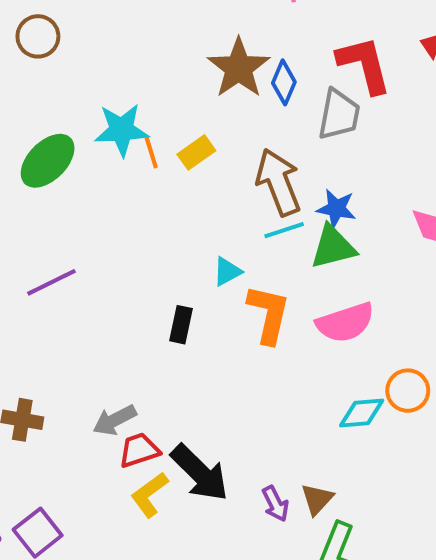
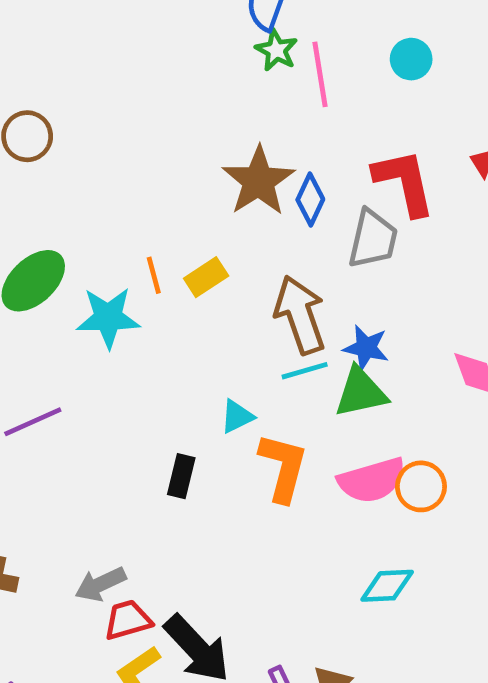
cyan star: (122, 130) -> (108, 318), moved
orange circle: (408, 391) -> (421, 486), moved

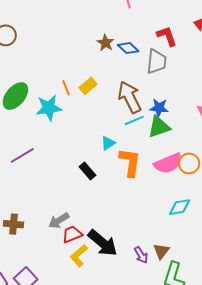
brown star: (259, 181) -> (105, 43), size x0.6
red L-shape: (404, 182) -> (167, 36), size x0.7
blue diamond: (310, 199) -> (128, 48), turned -65
black rectangle: (181, 476) -> (87, 171), turned -48

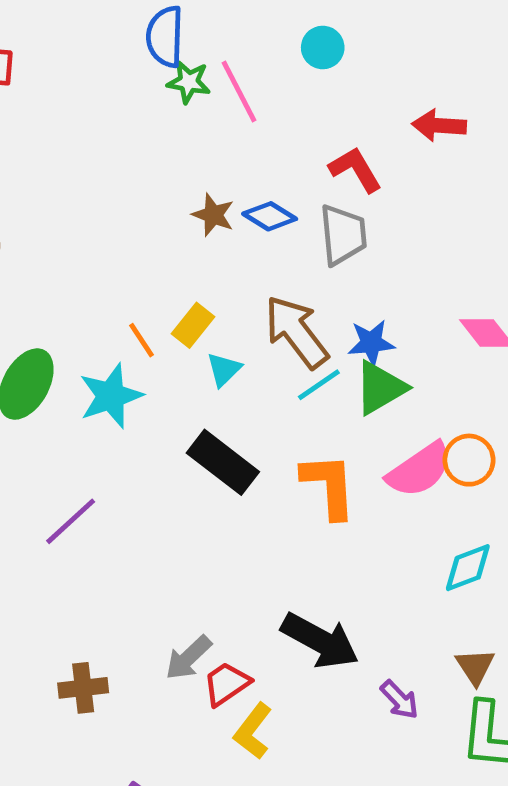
cyan triangle: (108, 143) -> (224, 369), moved
black rectangle: (87, 171) -> (223, 462), moved, size x1.6
black arrow: (103, 243) -> (320, 641), moved
brown triangle: (161, 251) -> (475, 667), moved

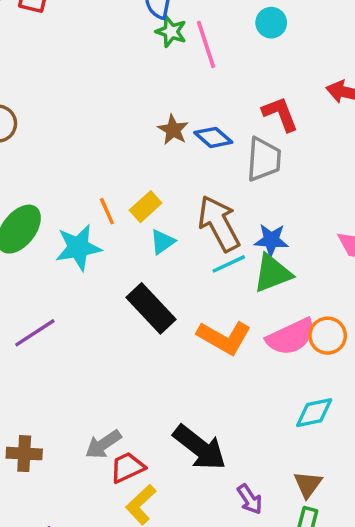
orange L-shape: (329, 486) -> (224, 338), turned 114

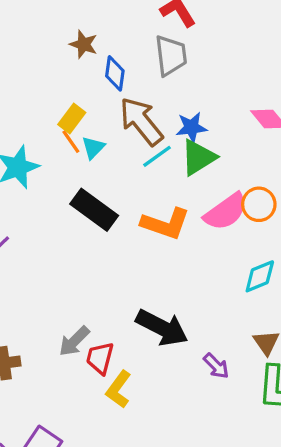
blue diamond: (213, 137) -> (115, 73), moved, turned 68
orange line: (107, 211) -> (71, 142), moved
red trapezoid: (127, 467) -> (100, 358), turned -40

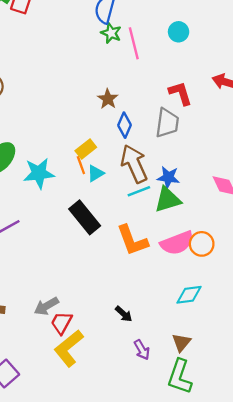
orange L-shape: (165, 224) -> (132, 240), turned 36
black arrow: (162, 328) -> (124, 314), moved, size x0.5
yellow L-shape: (119, 389) -> (69, 348), size x1.4

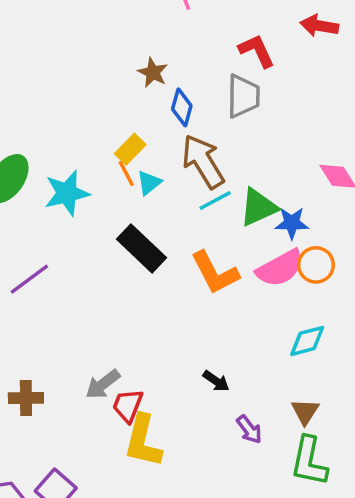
blue star: (168, 177) -> (292, 223), moved
yellow L-shape: (69, 348) -> (143, 441), turned -30

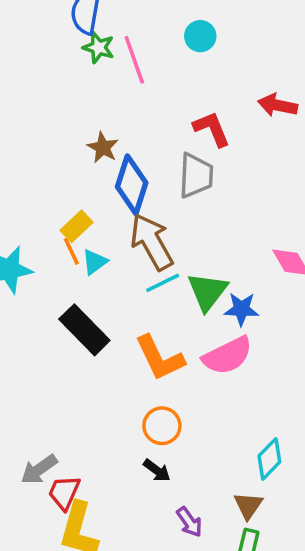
blue diamond: (182, 107) -> (132, 185), size x1.5
green triangle: (258, 207) -> (207, 291), turned -30
orange circle: (316, 265) -> (162, 426), moved
cyan diamond: (307, 341) -> (269, 459), moved, turned -33

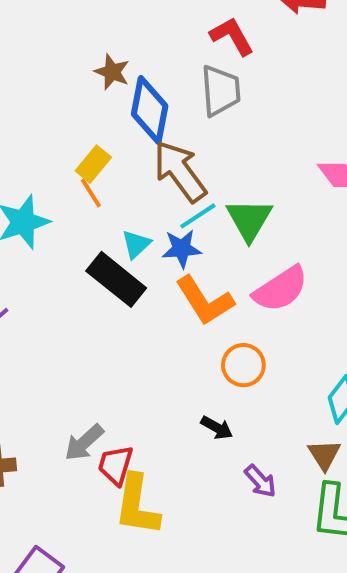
cyan triangle: (95, 262) -> (136, 244), moved
blue star: (241, 309) -> (182, 249), moved
orange circle: (162, 426) -> (243, 365), moved

